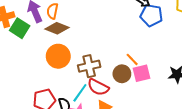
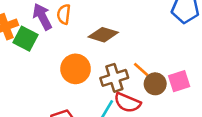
brown diamond: (57, 28) -> (103, 35), moved
orange line: (132, 59) -> (141, 69), moved

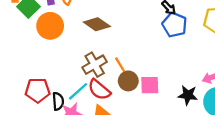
orange circle: (76, 69) -> (50, 26), moved
brown cross: (114, 78) -> (95, 65), turned -30

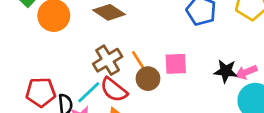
pink square: (150, 85) -> (176, 64), moved
black star: (188, 95) -> (226, 71), moved

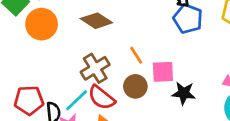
orange line: (138, 60) -> (136, 55), moved
black star: (226, 71) -> (184, 93), moved

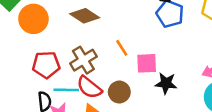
brown circle: (135, 86) -> (119, 92), moved
red pentagon: (29, 100) -> (46, 65), moved
cyan line: (77, 100) -> (66, 90), turned 45

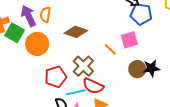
pink square: (147, 63) -> (129, 40), moved
brown circle: (119, 92) -> (137, 69), moved

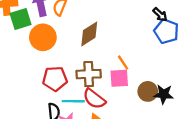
brown diamond: (76, 32) -> (89, 34), turned -65
green square: (14, 33) -> (21, 19), turned 30
pink square: (129, 40) -> (119, 78), moved
brown cross: (83, 66) -> (89, 74), turned 30

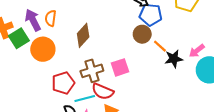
orange line: (123, 63) -> (160, 46), moved
brown circle: (148, 91) -> (142, 34), moved
black star: (164, 94) -> (174, 59), moved

